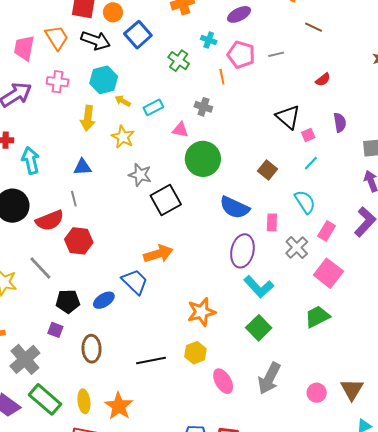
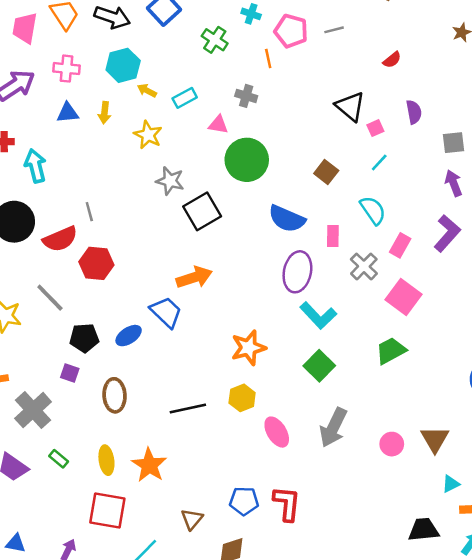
yellow arrow: (88, 118) -> (104, 113), size x0.7
blue triangle: (82, 167) -> (68, 113), moved
green rectangle: (45, 399) -> (59, 459), size x0.5

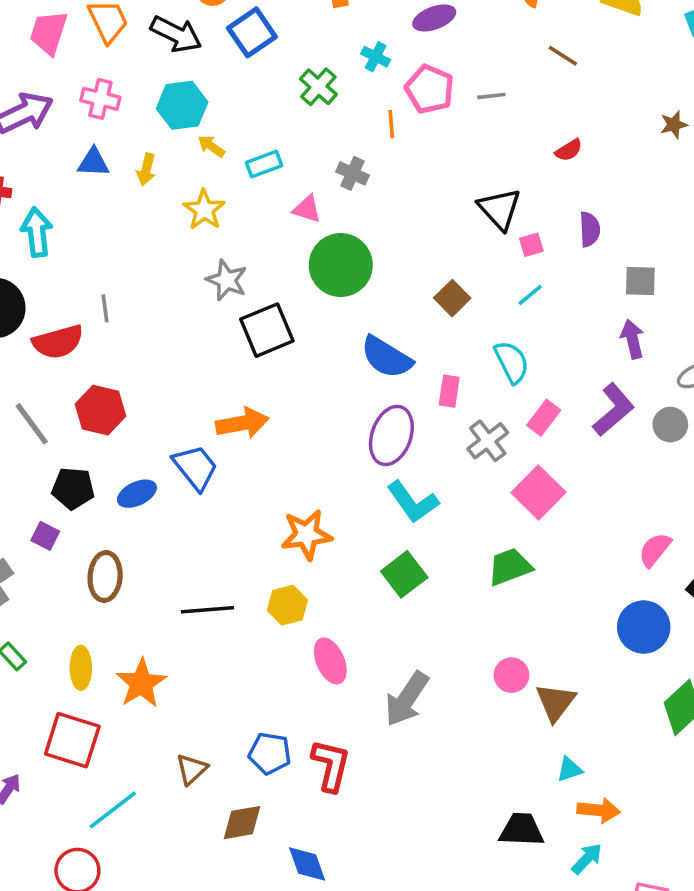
red hexagon: (96, 263) -> (101, 410), moved
gray arrow: (333, 428) -> (407, 699), moved
pink circle: (392, 444) -> (511, 675), moved

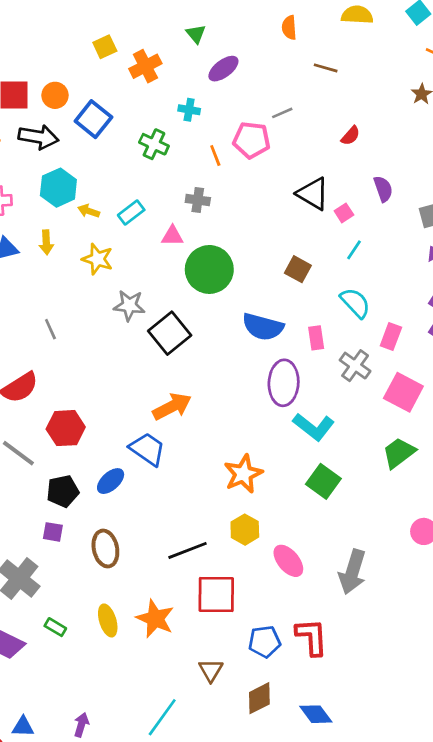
pink pentagon: (430, 89) -> (252, 140), moved
gray line: (105, 308) -> (50, 329), moved
red square: (72, 740) -> (216, 595), moved

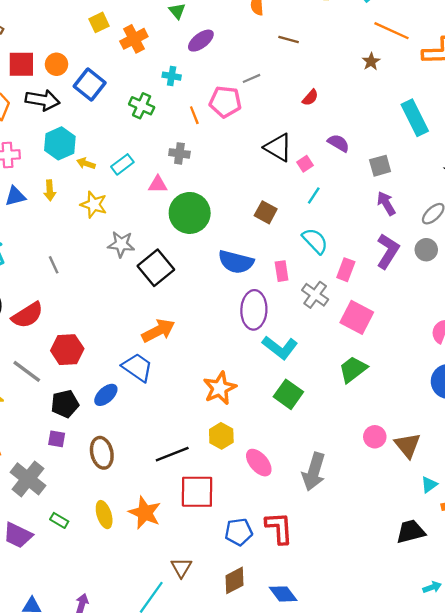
purple semicircle: (383, 189) -> (338, 143), turned -40
brown triangle: (211, 670) -> (181, 568), moved

